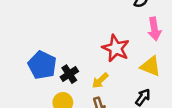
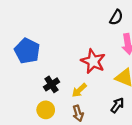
blue pentagon: (42, 65) -> (27, 51), moved

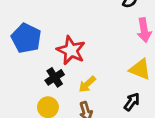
red star: (93, 61) -> (71, 50), moved

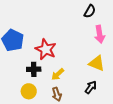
black cross: (55, 77) -> (34, 69), turned 32

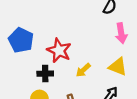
yellow arrow: (58, 74) -> (83, 70), moved

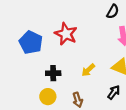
red star: (59, 51) -> (66, 34), moved

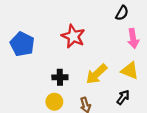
blue pentagon: (31, 42) -> (22, 44), moved
yellow arrow: (88, 70) -> (97, 74), size x1.5

